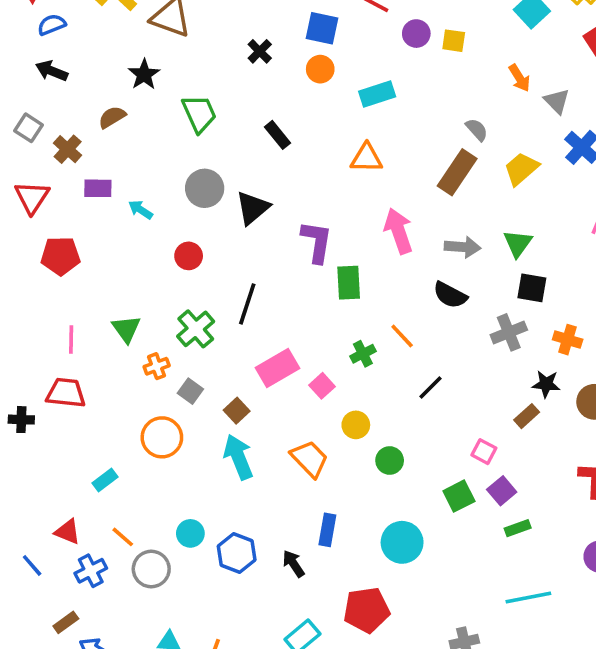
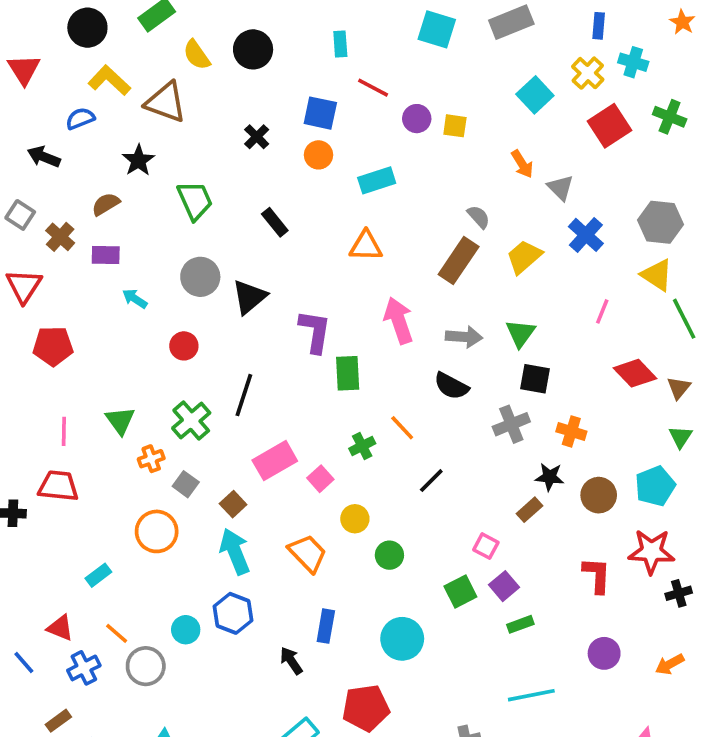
blue semicircle: (52, 25) -> (80, 119), moved
purple rectangle: (98, 188) -> (106, 255), moved
blue hexagon: (237, 553) -> (233, 613), moved

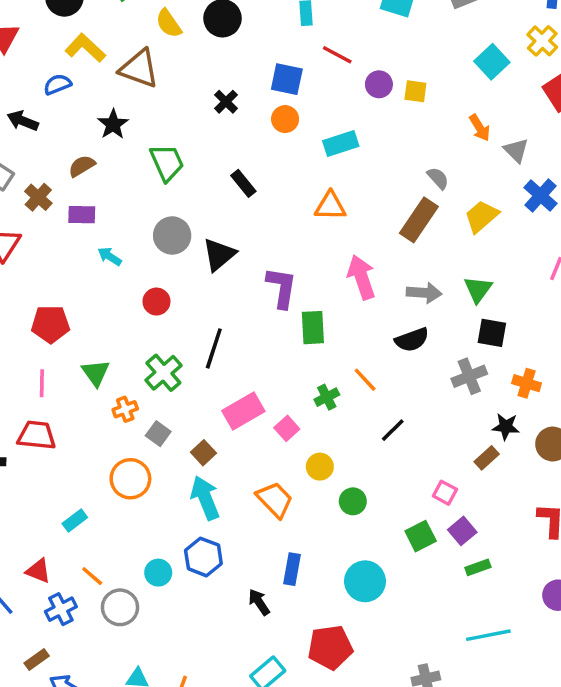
red pentagon: (53, 346) -> (50, 324), moved
black semicircle: (451, 386) -> (412, 340), turned -48

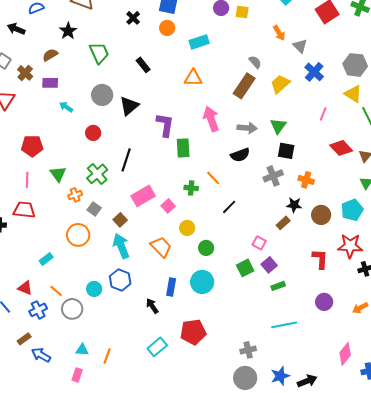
green cross: (327, 397) -> (191, 188), turned 32
cyan circle: (365, 581) -> (202, 282), moved

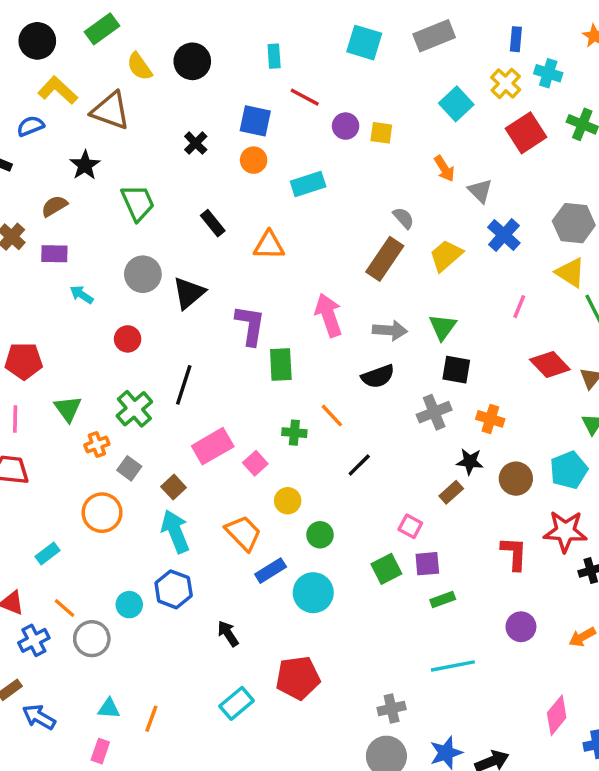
orange triangle: (193, 78) -> (269, 245), moved
purple square: (269, 265) -> (427, 564), turned 35
blue rectangle: (171, 287) -> (271, 571), moved, turned 48

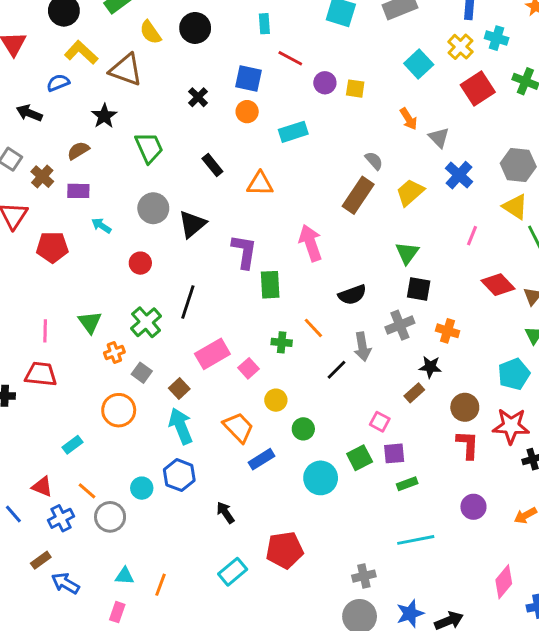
gray arrow: (390, 330) -> (362, 347), moved, turned 76
red pentagon: (24, 361) -> (52, 247), moved
brown circle: (516, 479) -> (465, 407), moved
cyan circle: (313, 593) -> (321, 478), moved

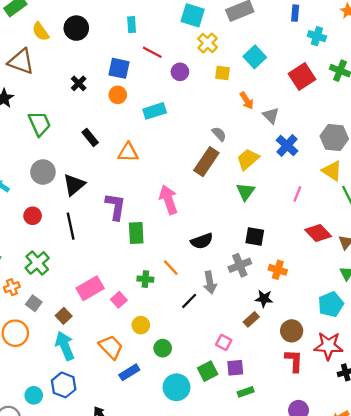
yellow cross: (460, 47) -> (208, 43), moved
yellow square: (355, 89) -> (223, 73), moved
green triangle: (407, 253) -> (246, 192), moved
black line: (188, 302) -> (71, 226), moved, turned -30

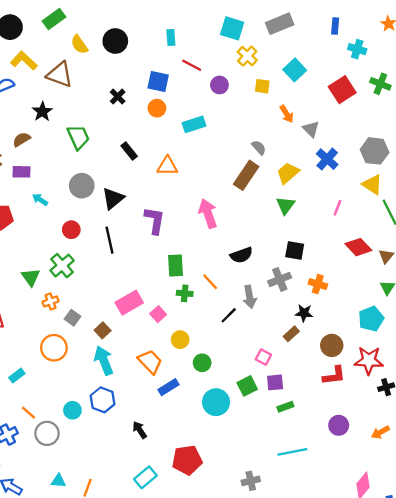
green rectangle: (136, 233) -> (175, 266), moved
green cross: (37, 263) -> (62, 266), moved
red L-shape: (294, 361) -> (334, 376), turned 80

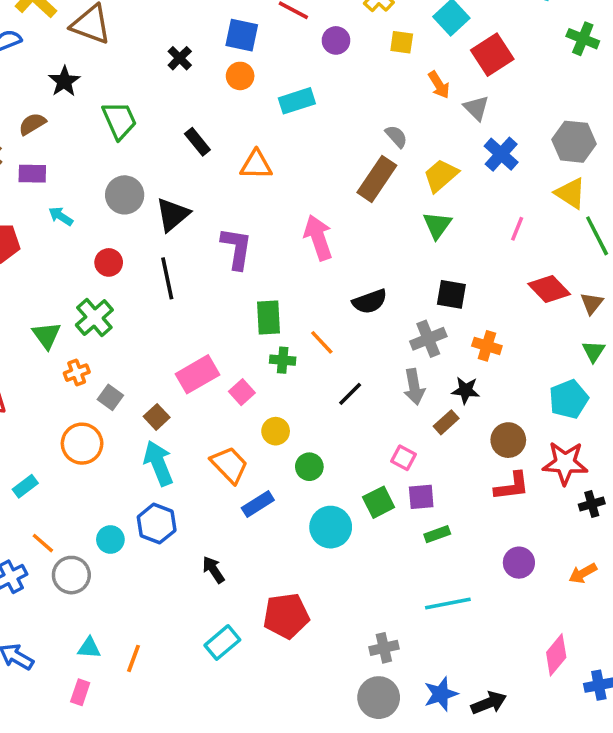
red square: (342, 90) -> (492, 55), moved
gray arrow: (250, 297) -> (414, 387), moved

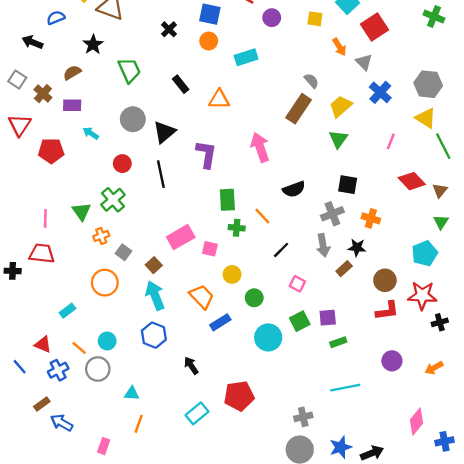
pink square: (242, 392) -> (210, 249), turned -35
pink square: (403, 458) -> (297, 284), moved
cyan circle: (110, 540) -> (107, 341), moved
cyan triangle: (89, 648) -> (132, 394), moved

